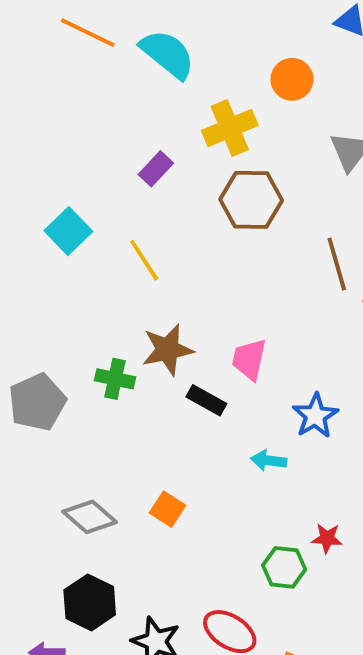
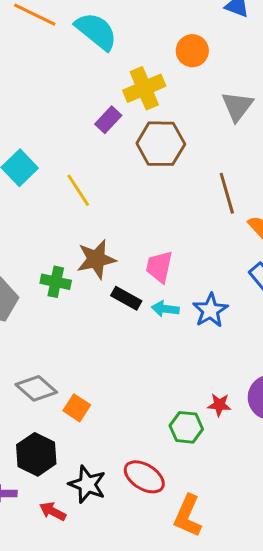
purple rectangle: (156, 169) -> (108, 120), moved
cyan arrow: (269, 460) -> (165, 309), moved
orange square: (167, 509) -> (77, 408), moved

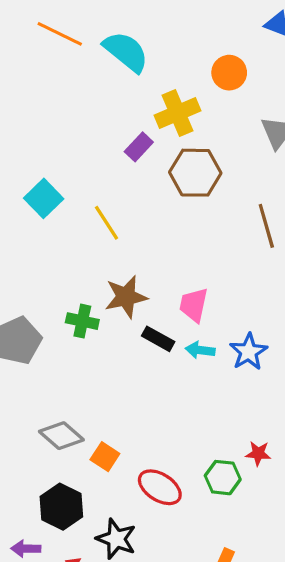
red ellipse: (144, 477) -> (160, 487), moved

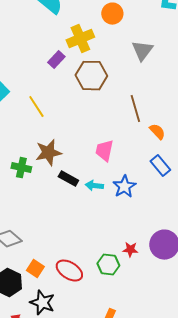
pink trapezoid: (194, 305) -> (104, 151), moved
orange square: (105, 457) -> (35, 269), moved

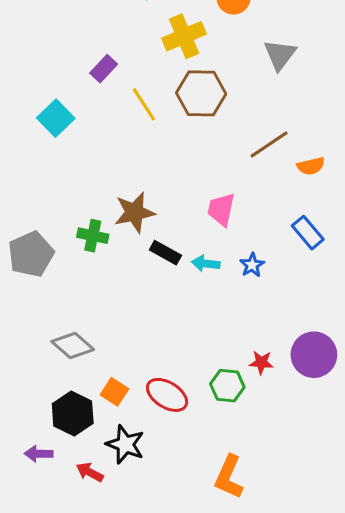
purple rectangle: (56, 60) -> (104, 69), moved
yellow line: (36, 107) -> (144, 104), moved
brown line: (135, 109) -> (269, 144), turned 72
orange semicircle: (157, 132) -> (311, 166), moved, turned 120
blue star: (124, 187) -> (252, 265), size x0.7

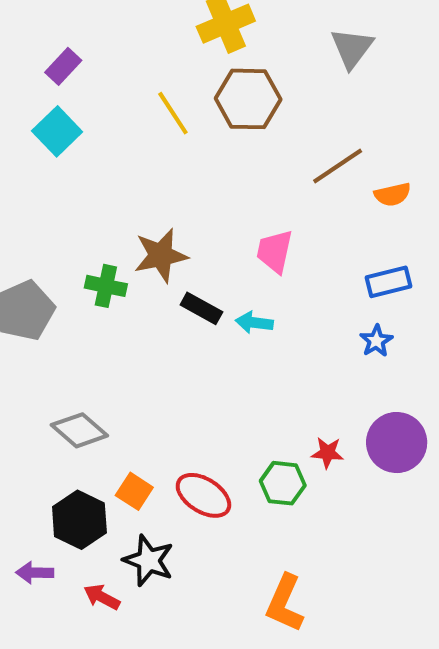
purple rectangle: (104, 69) -> (63, 66), moved
blue rectangle: (308, 233) -> (388, 282), turned -64
blue star: (252, 265) -> (376, 341), moved

